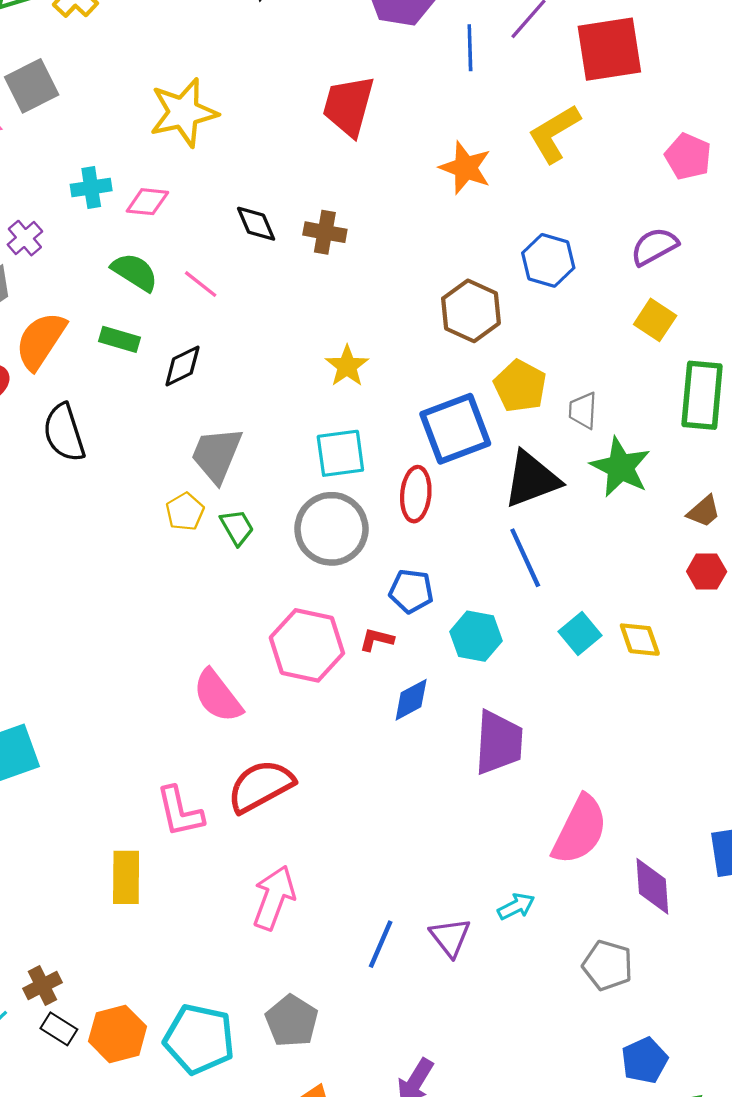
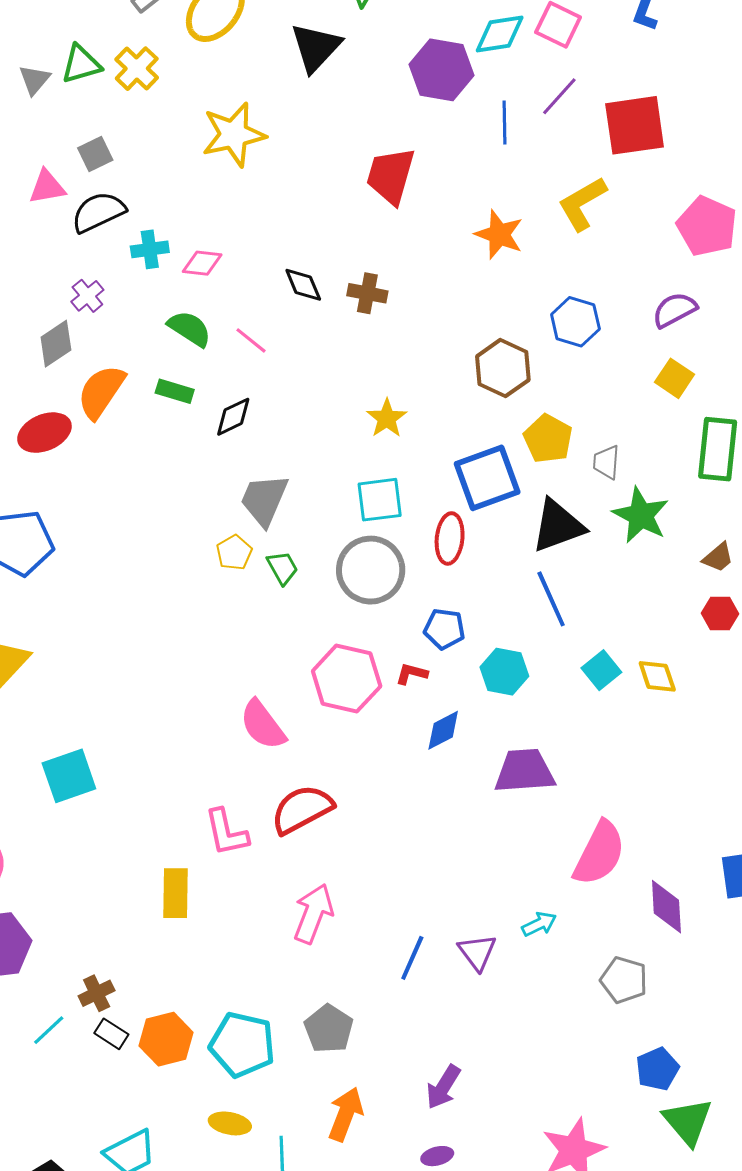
gray square: (32, 86) -> (95, 154), size x0.7
yellow star: (183, 112) -> (234, 134), moved
pink pentagon: (688, 156) -> (707, 226), size x1.4
black semicircle: (64, 433) -> (98, 212), moved, turned 82
purple trapezoid: (499, 743) -> (525, 771), turned -98

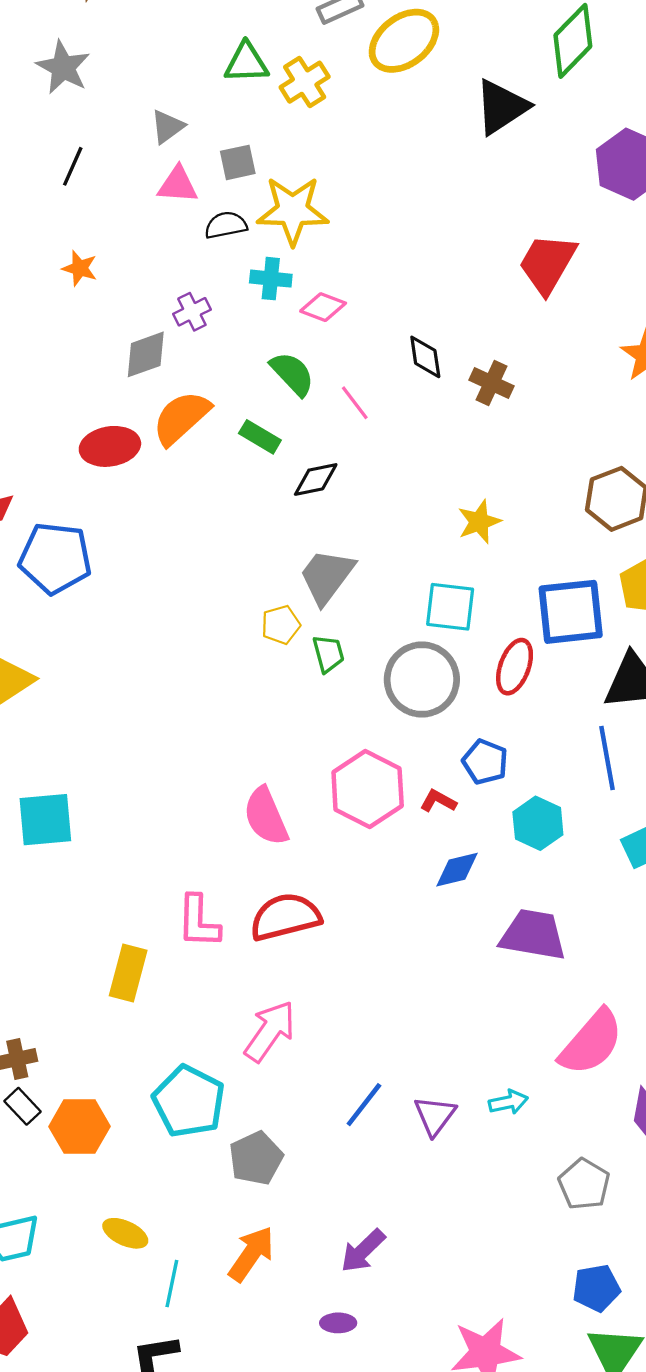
gray triangle: (34, 80) -> (167, 127), moved
yellow star: (234, 134) -> (293, 211), moved
black semicircle: (98, 212) -> (226, 225), size x0.7
cyan pentagon: (242, 1045) -> (189, 1101), moved

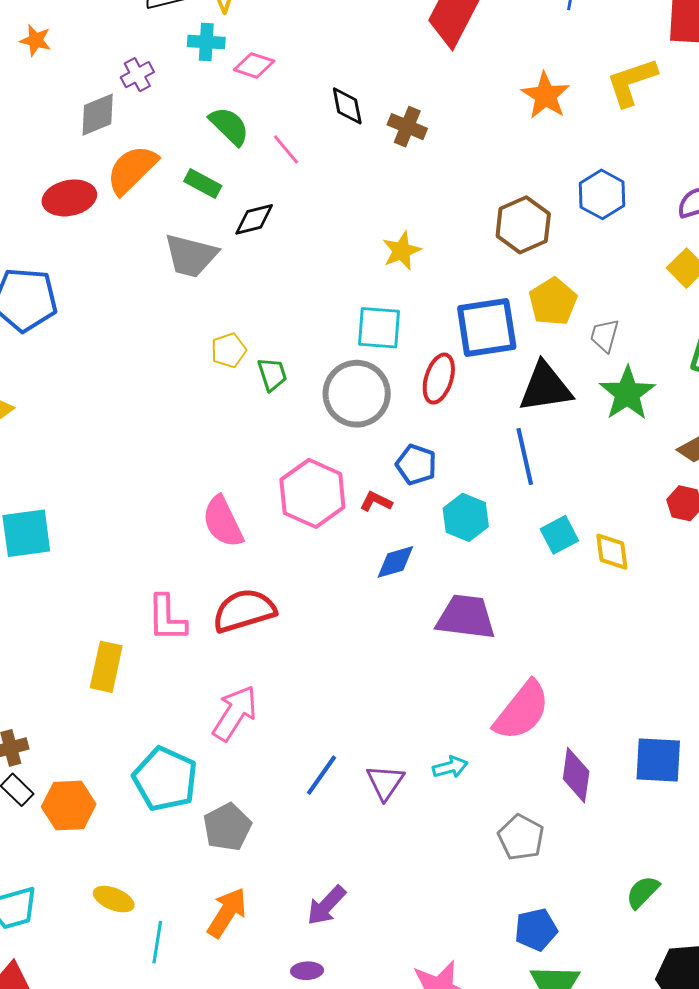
gray trapezoid: (327, 576) -> (191, 256), moved, turned -110

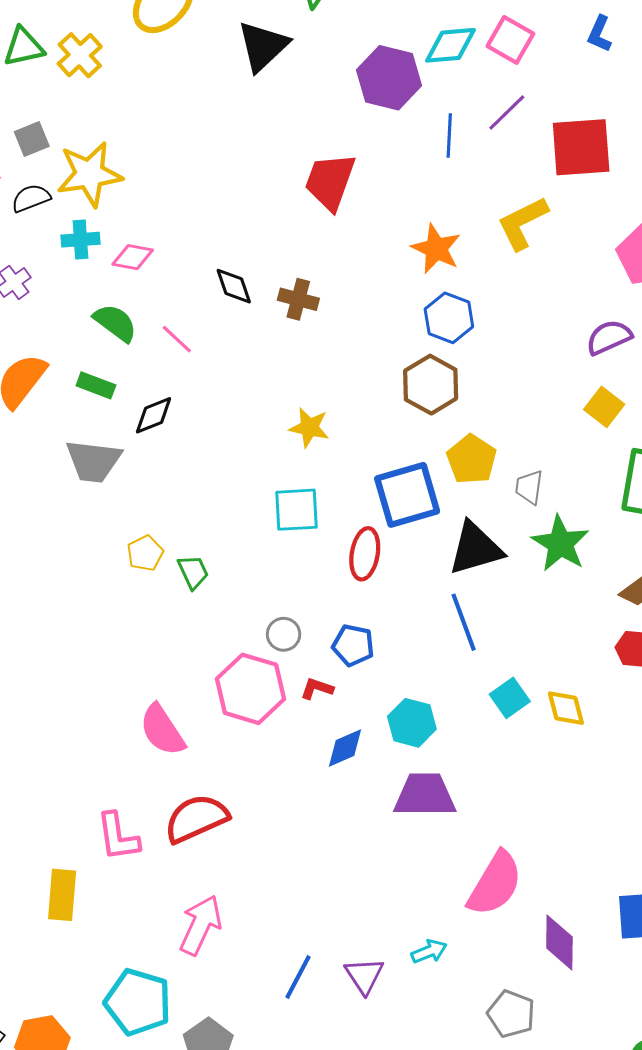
blue hexagon: (602, 194) -> (449, 318), moved
yellow star: (402, 251) -> (309, 428), turned -30
gray circle: (357, 394) -> (284, 634), moved, size x0.5
cyan hexagon: (466, 517) -> (412, 723), moved

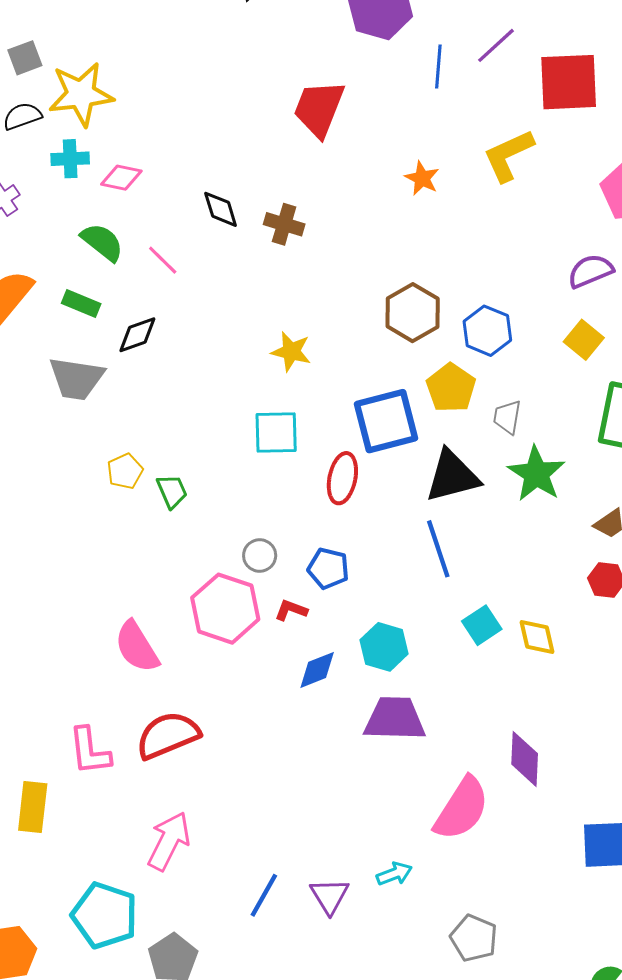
orange star: (436, 249) -> (422, 178), size x0.7
blue hexagon: (449, 318) -> (487, 331), moved
purple diamond: (559, 942) -> (525, 759), moved

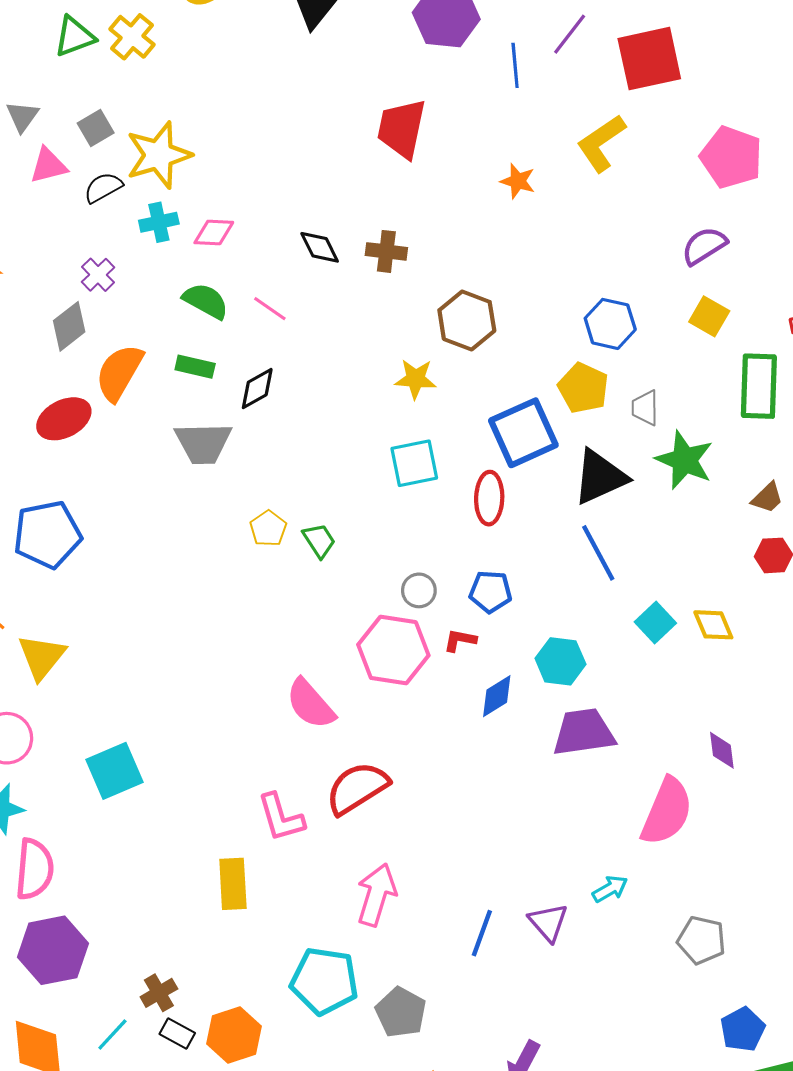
brown hexagon: (413, 313) -> (467, 320), moved
purple diamond: (525, 759) -> (722, 750), size x0.7

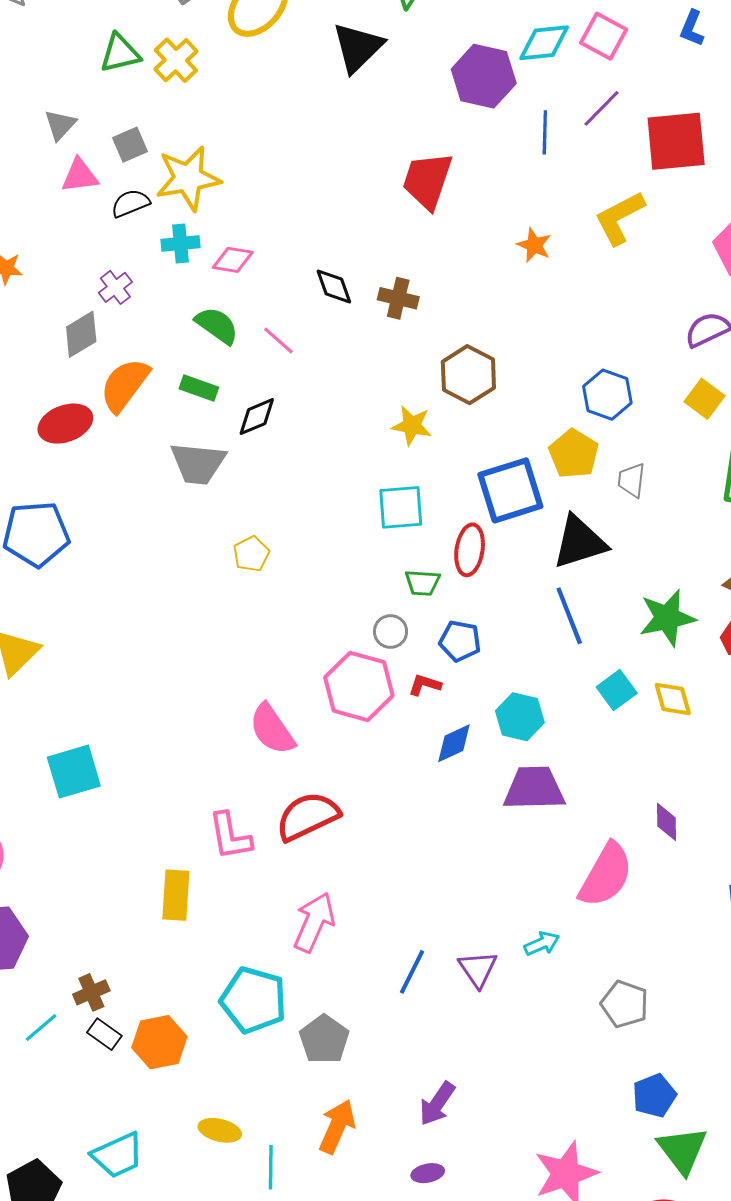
green star: (684, 460) -> (667, 618), moved, turned 30
green trapezoid: (319, 541) -> (423, 583), moved, turned 120

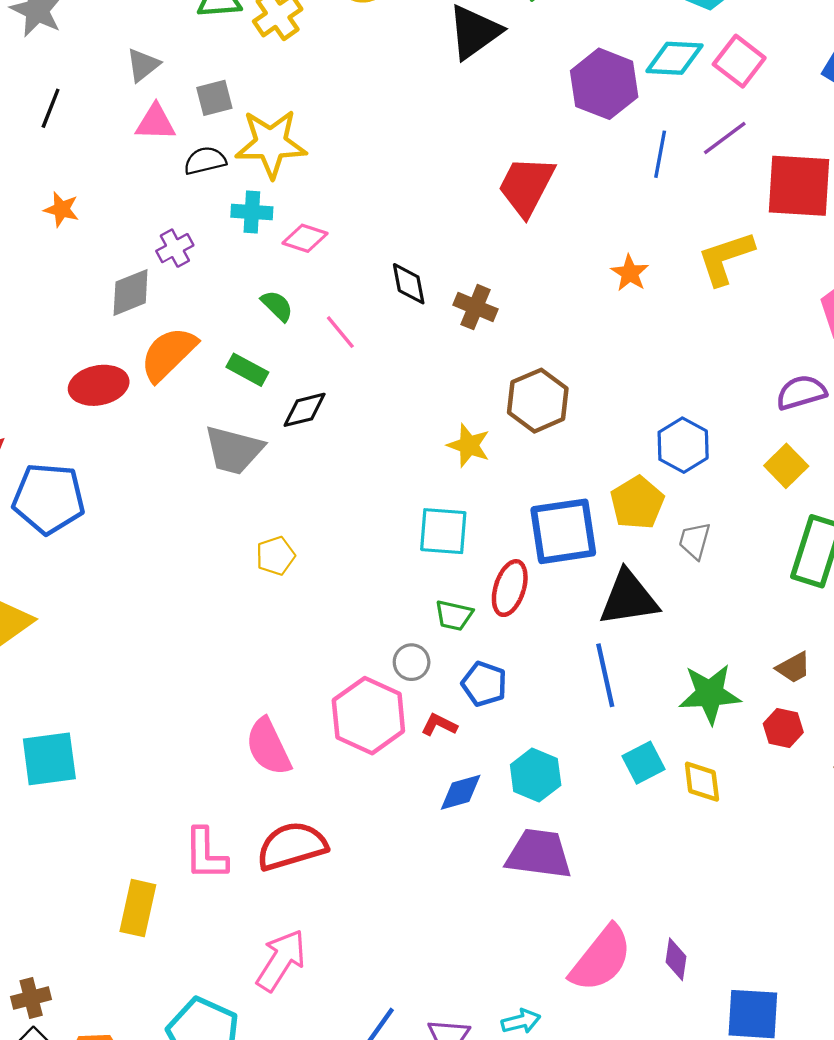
green semicircle: (217, 325) -> (277, 306), size x0.7
purple diamond: (667, 822) -> (676, 959), moved

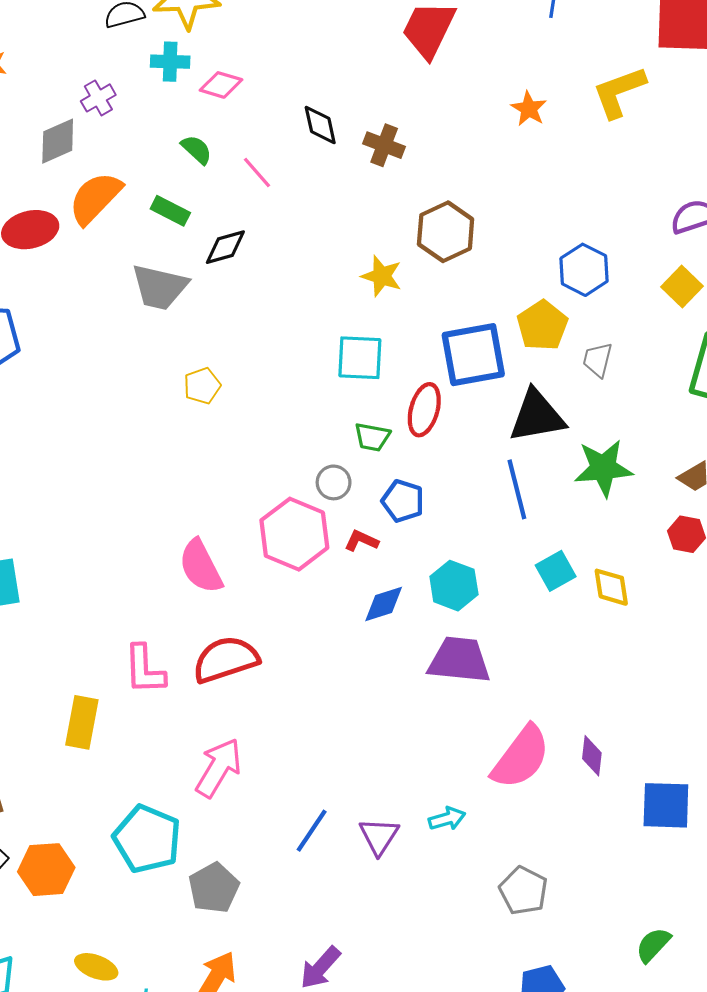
green star: (710, 694) -> (603, 468), moved

